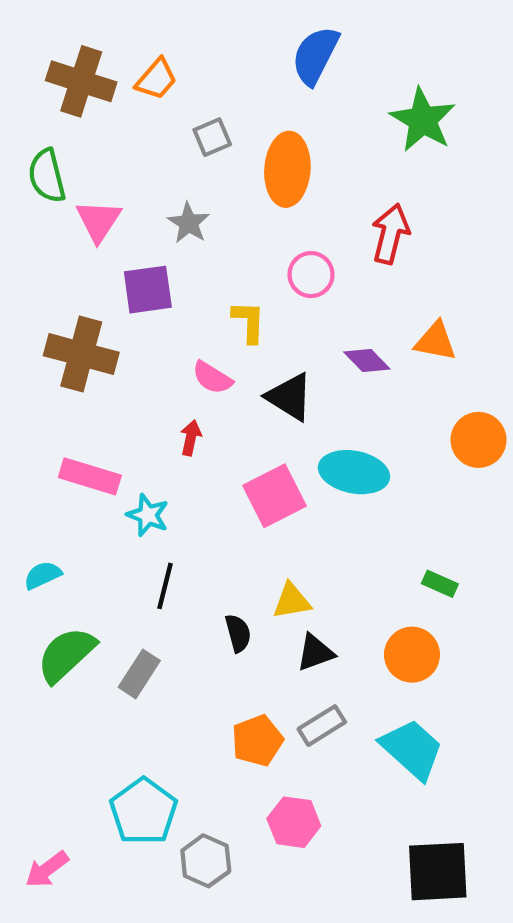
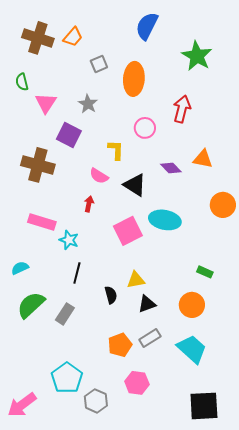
green semicircle: (47, 176) -> (22, 82), size x0.7
purple square: (148, 290) -> (69, 135), turned 35
pink arrow: (47, 869) -> (22, 405), size x1.4

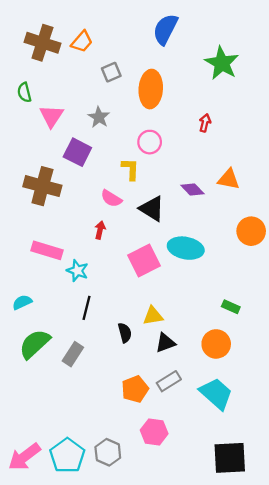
red arrow: (182, 109) -> (205, 123), size x0.6
pink circle: (145, 128) -> (150, 142), moved
cyan pentagon: (67, 378) -> (67, 456), moved

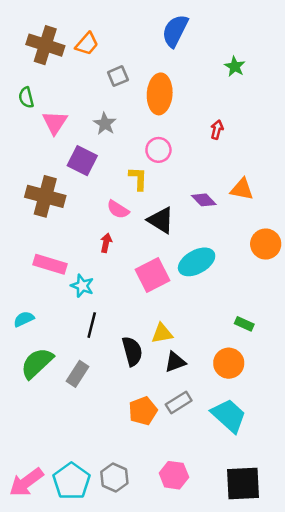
green star: (222, 63) -> (235, 66), size x0.6
cyan ellipse: (186, 248) -> (197, 262), turned -40
black semicircle: (125, 333) -> (132, 351), size x1.4
pink hexagon: (154, 432) -> (174, 475), moved

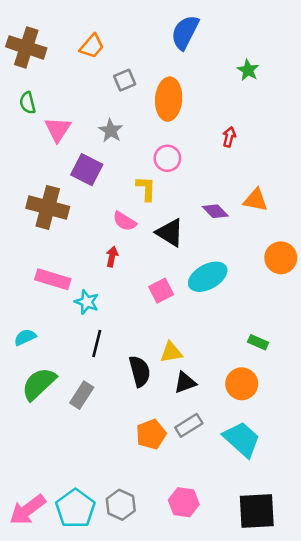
brown cross: (45, 45) -> (26, 47), moved
pink square: (152, 275) -> (161, 291), size x0.7

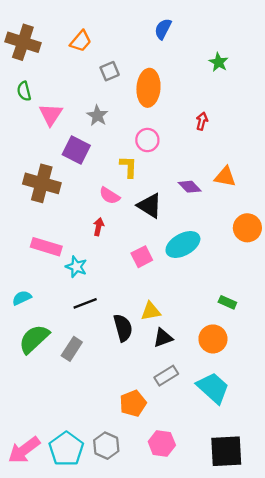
blue semicircle: (185, 32) -> (163, 29), size x0.7
black line: (97, 343) -> (85, 303), turned 55
orange pentagon: (151, 434) -> (133, 403), moved

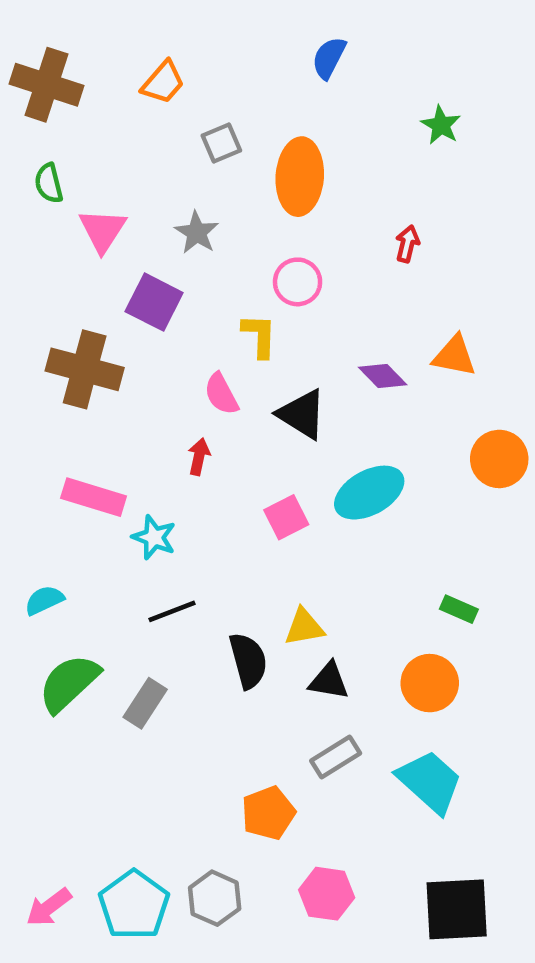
pink semicircle: (110, 196) -> (221, 394), turned 30
black triangle: (163, 338) -> (329, 681), turned 30
pink arrow: (24, 450) -> (49, 907), size x0.7

